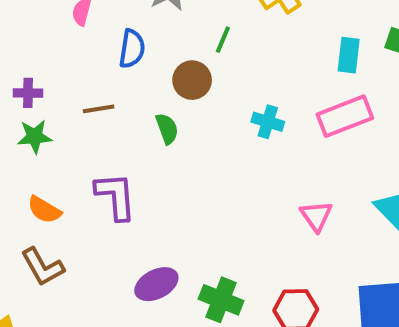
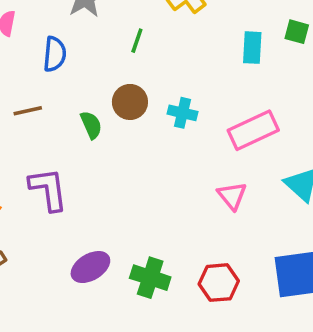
brown circle: (192, 80) -> (130, 102), moved
pink rectangle: (345, 116) -> (253, 130), moved

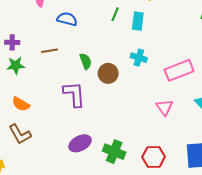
cyan rectangle: (252, 48) -> (138, 21), moved
blue semicircle: (55, 54) -> (67, 19), turned -84
brown circle: (130, 102) -> (108, 73), moved
purple L-shape: (48, 189) -> (74, 94), moved

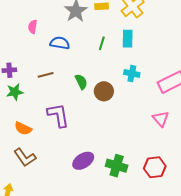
green line: (115, 14) -> (102, 43), moved
purple L-shape: (74, 94) -> (58, 115), moved

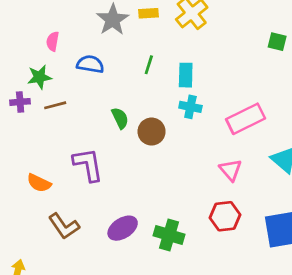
cyan rectangle: (128, 39) -> (186, 75), moved
brown line: (46, 75) -> (55, 105), moved
green star: (15, 92) -> (39, 77), moved
brown L-shape: (25, 157) -> (64, 226), moved
red hexagon: (155, 167) -> (225, 216), moved

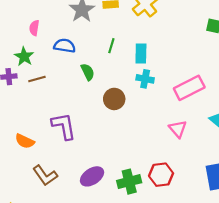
green star: (39, 77) -> (24, 57), turned -30
green semicircle: (120, 118) -> (88, 72), moved
red hexagon: (225, 216) -> (161, 175), moved
green cross: (169, 235) -> (129, 182), turned -30

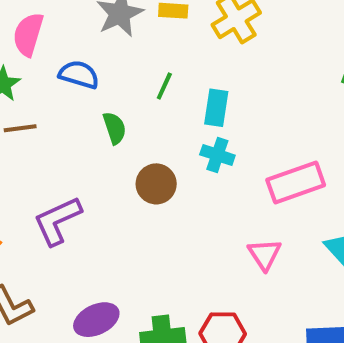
pink semicircle: (34, 28) -> (28, 34), size x1.5
purple L-shape: (64, 126) -> (57, 221), turned -112

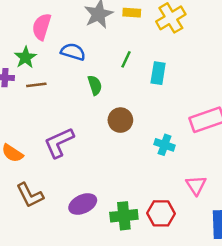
cyan cross: (217, 155) -> (164, 145), moved
pink triangle: (264, 254) -> (196, 185), moved

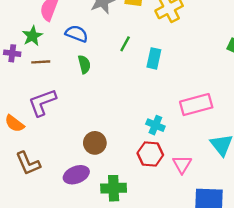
green semicircle: (95, 85) -> (84, 64), moved
brown circle: (120, 120) -> (95, 143), moved
purple L-shape: (59, 143) -> (42, 102), moved
red hexagon: (161, 213) -> (150, 154), moved

